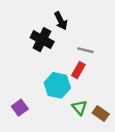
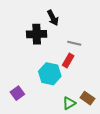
black cross: (42, 40) -> (37, 34), turned -30
green triangle: (80, 108) -> (69, 103), moved, turned 40

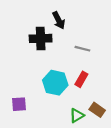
red rectangle: (68, 61) -> (81, 79), moved
purple square: (17, 93) -> (19, 104), turned 32

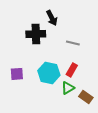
purple square: (19, 104) -> (17, 74), moved
green triangle: (77, 116) -> (68, 88), moved

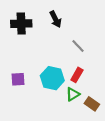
black cross: (36, 34) -> (21, 24), moved
gray line: (73, 43) -> (78, 46), turned 32

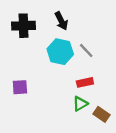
red rectangle: (77, 75) -> (85, 82), turned 48
cyan hexagon: (52, 78) -> (60, 52), moved

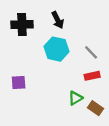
gray line: (86, 51) -> (91, 52), moved
red rectangle: (85, 82) -> (92, 76), moved

